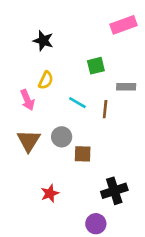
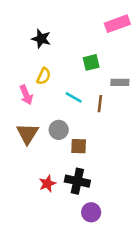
black cross: (114, 191) -> (77, 181), moved, turned 30

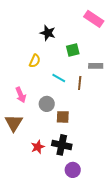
pink rectangle: (117, 24) -> (94, 19), turned 54
black star: (41, 39) -> (48, 33), moved
pink arrow: (26, 95) -> (21, 95), moved
brown triangle: (27, 134) -> (14, 123), moved

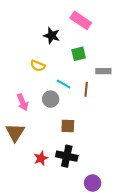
pink rectangle: (94, 19) -> (81, 20), moved
yellow semicircle: (35, 61) -> (38, 66), turned 88
gray circle: (47, 104) -> (51, 99), moved
purple circle: (73, 170) -> (93, 183), moved

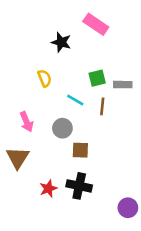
green square: (79, 54) -> (97, 78), moved
yellow semicircle: (38, 66) -> (44, 78), turned -136
gray circle: (51, 99) -> (62, 128), moved
purple circle: (93, 183) -> (128, 208), moved

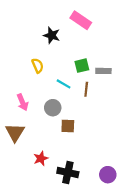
black cross: (79, 186) -> (68, 172), moved

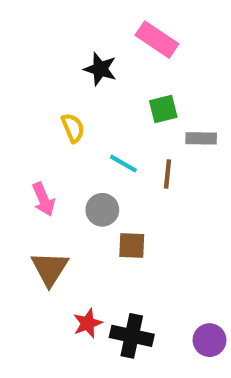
green square: (82, 66) -> (163, 109), moved
brown triangle: (15, 133) -> (50, 269), moved
red star: (41, 158) -> (88, 323), moved

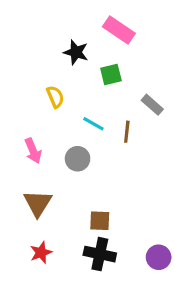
green square: (163, 109) -> (111, 75), moved
gray rectangle: (201, 138) -> (152, 105), turned 40
brown square: (132, 246) -> (100, 221), moved
red star: (88, 323) -> (41, 252), moved

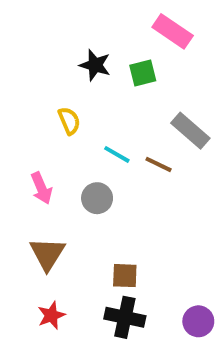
pink rectangle: (119, 30) -> (173, 31), moved
green square: (111, 75) -> (143, 73), moved
gray rectangle: (152, 105) -> (190, 131), size x1.4
brown line: (127, 132) -> (159, 164), turned -70

